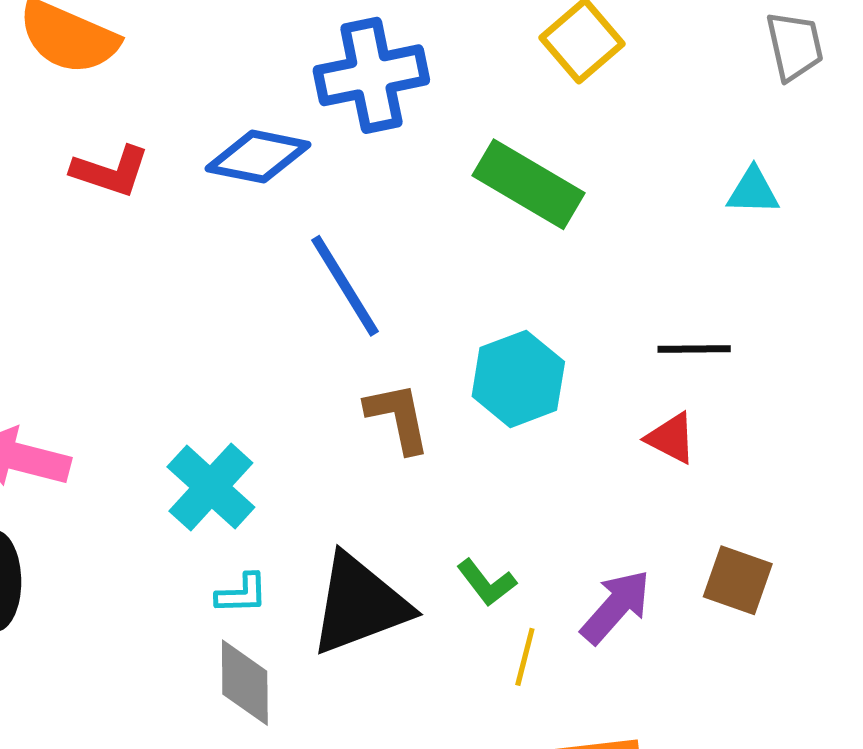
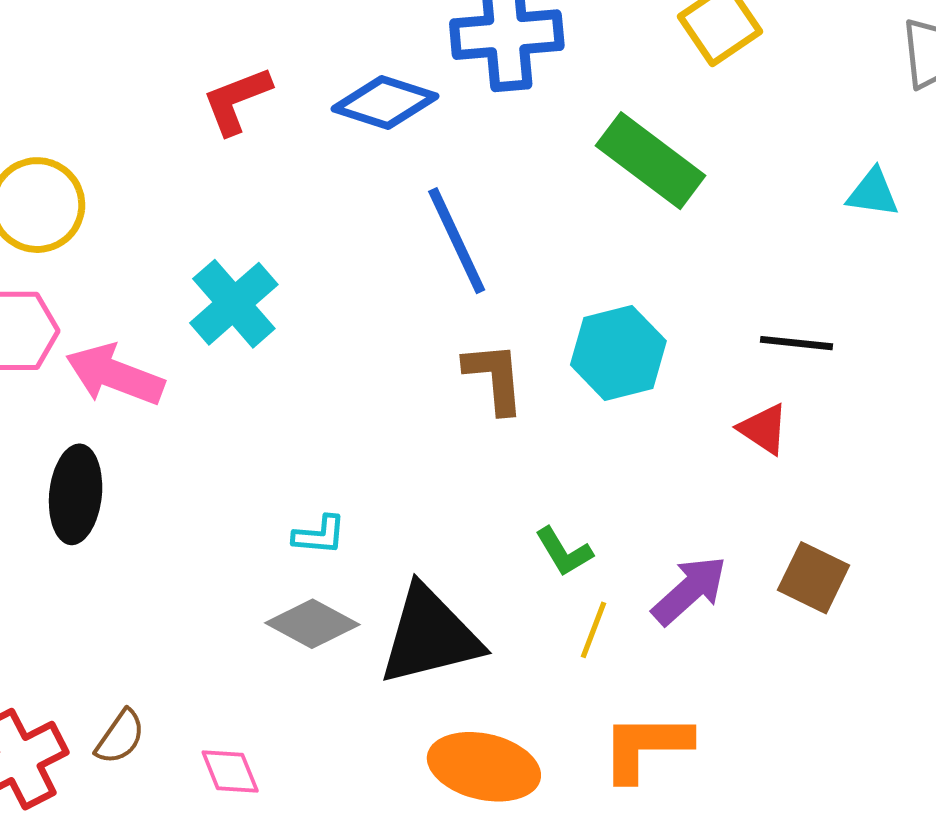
red L-shape: (110, 171) -> (237, 100), turned 134
cyan cross: (211, 487) -> (234, 304), moved
black triangle: (359, 604) -> (430, 636), moved
gray diamond: (245, 683) -> (312, 624), turned -68

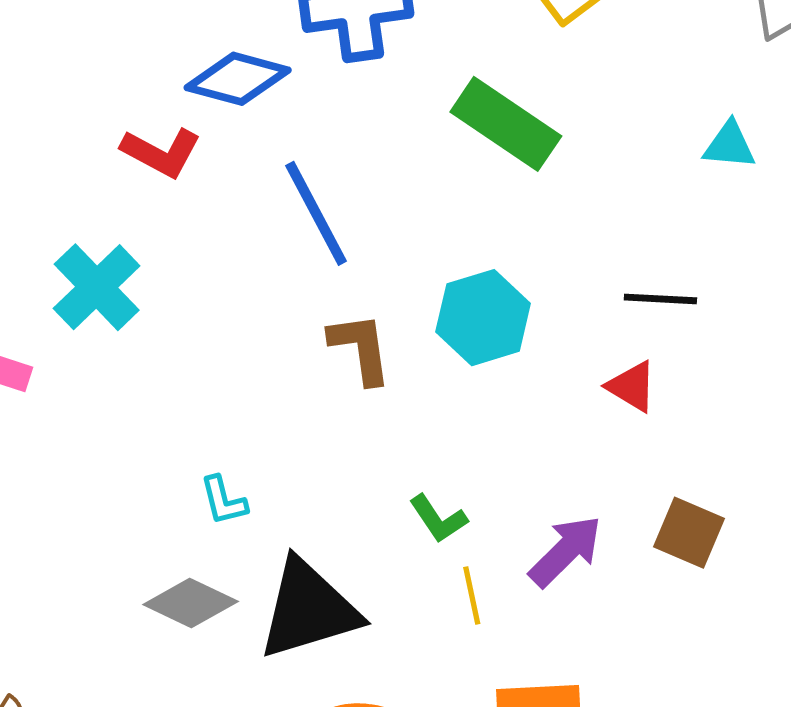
red L-shape: (237, 100) -> (161, 152), moved, turned -128
cyan L-shape: (319, 535) -> (224, 501), moved, turned 74
yellow line: (594, 630) -> (472, 595), turned -30

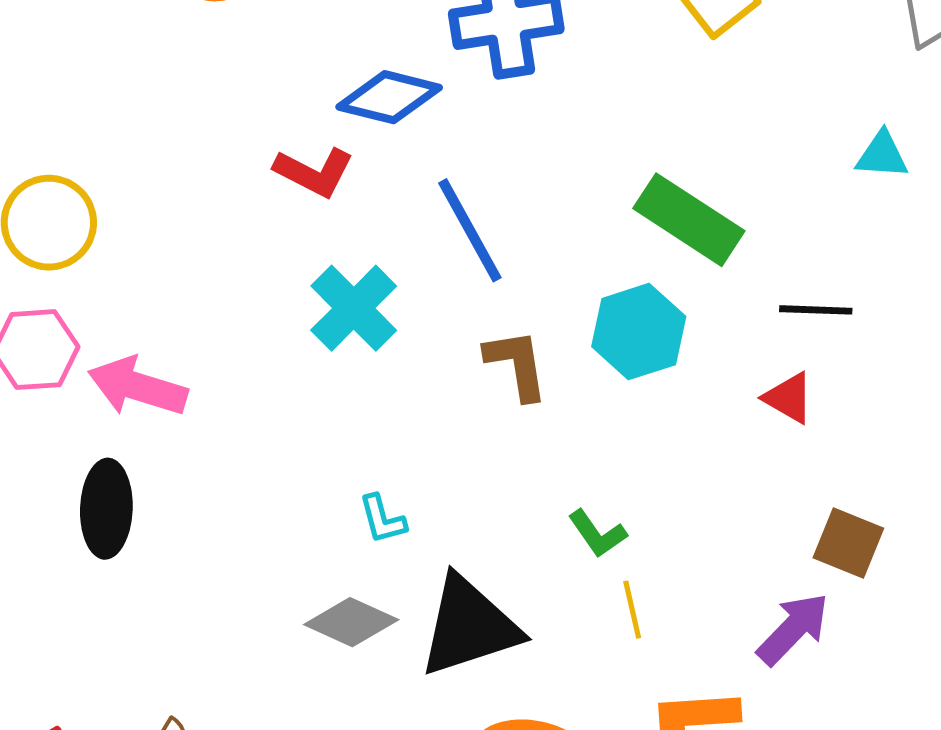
green rectangle: (506, 124) -> (689, 220), moved
cyan cross: (97, 287) -> (354, 308), moved
purple arrow: (566, 551) -> (793, 629), moved

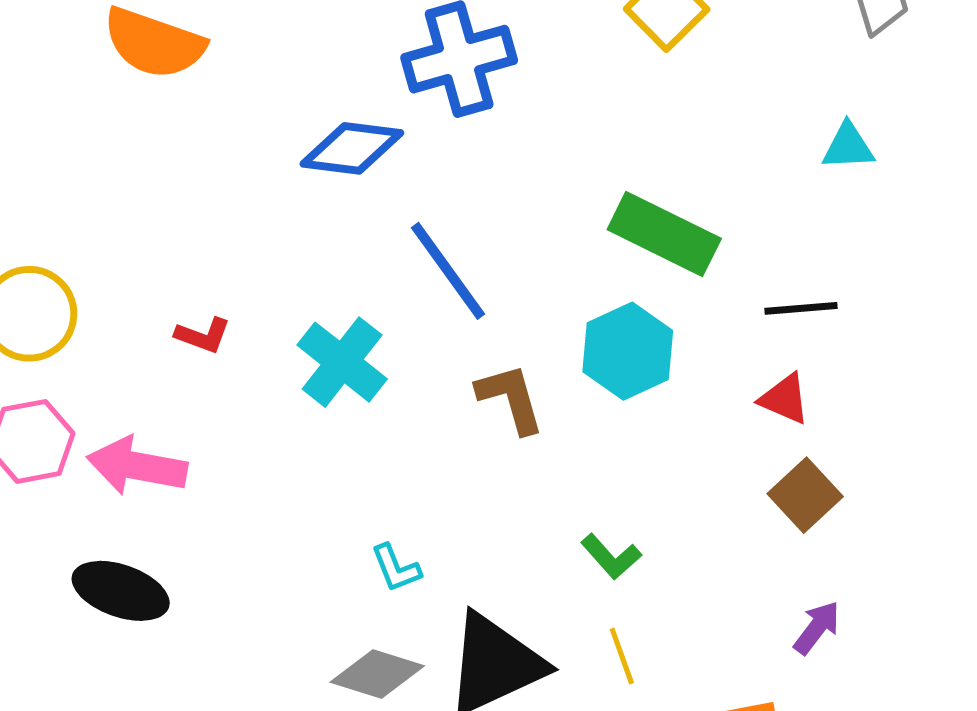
red L-shape: (314, 172) -> (203, 335), moved, size x0.7
black ellipse: (106, 509) -> (121, 591), turned -66
brown square: (848, 543) -> (805, 495), moved, turned 32
yellow line: (632, 610) -> (622, 656), moved
purple arrow: (793, 629) -> (817, 628), size x0.7

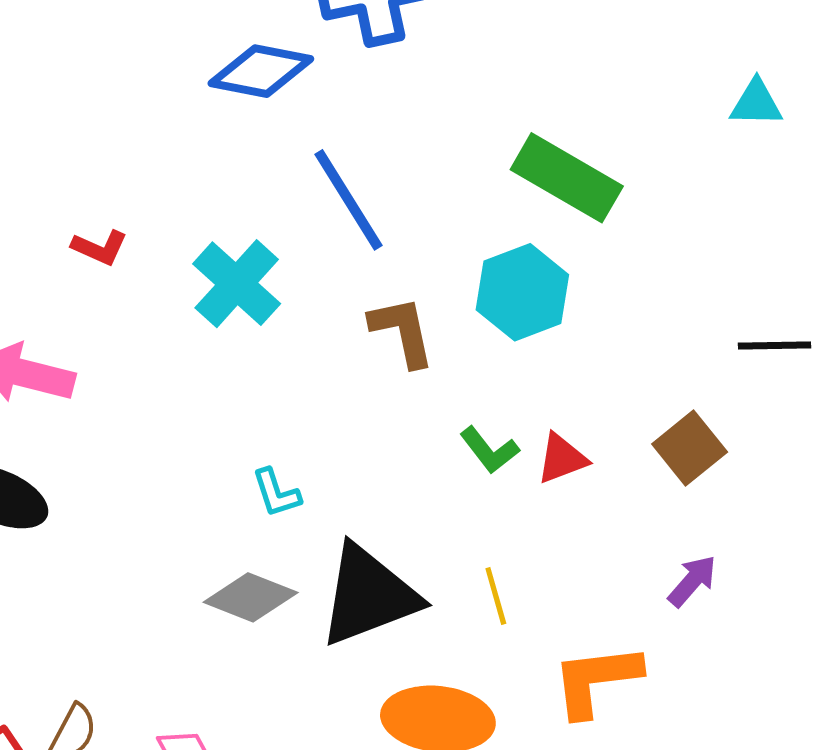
black line: (801, 308) -> (774, 346), moved
red triangle: (785, 399) -> (562, 458), moved, turned -48
green L-shape: (611, 557) -> (489, 450), moved

